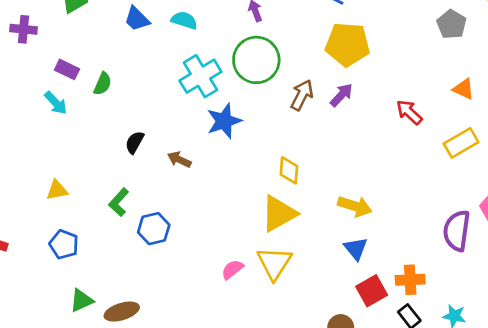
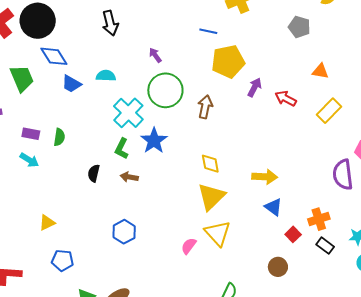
purple arrow: (341, 95) -> (255, 87), moved
green L-shape: (119, 202) -> (122, 149), moved
red square: (372, 291) -> (293, 234), size x0.7

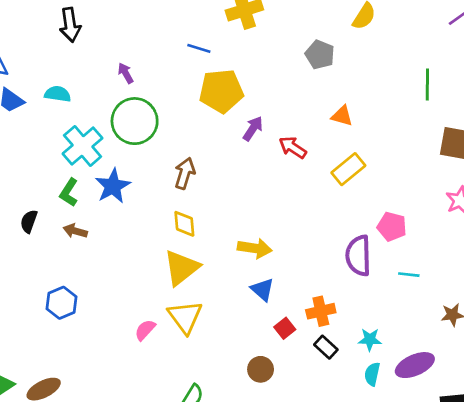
brown arrow: (205, 107) -> (185, 173), moved

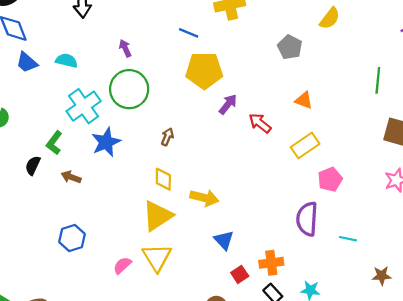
brown arrow: (185, 173) -> (167, 137), size x0.7
green L-shape: (69, 192) -> (54, 143), moved
pink pentagon: (392, 227) -> (330, 179), moved, turned 30
yellow arrow: (255, 248) -> (204, 198), moved
blue hexagon: (61, 303) -> (72, 238), moved

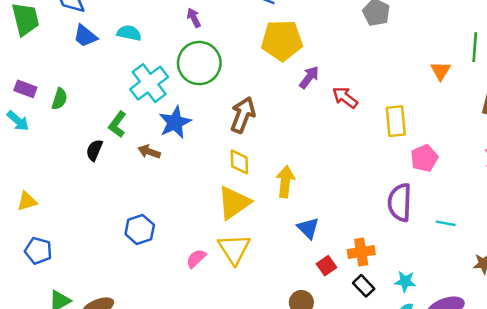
orange triangle: (304, 100) -> (441, 71), moved, turned 42
brown arrow: (167, 137) -> (243, 115), size x1.8
yellow rectangle: (305, 146) -> (396, 121), turned -60
brown arrow: (71, 177) -> (149, 152), moved
yellow arrow: (204, 198) -> (285, 182), turned -96

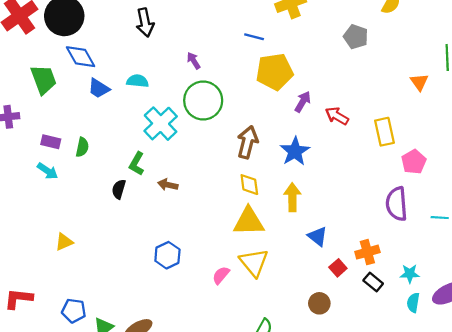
blue star: (175, 122) -> (295, 151), moved
yellow triangle: (234, 203) -> (249, 221), turned 40
blue pentagon: (38, 251) -> (74, 311), moved

